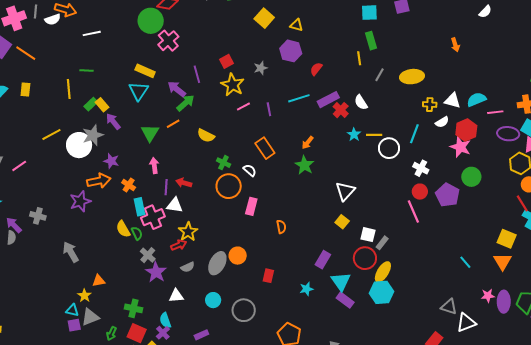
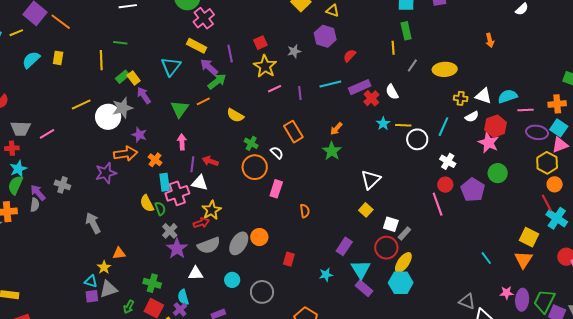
yellow rectangle: (145, 71) -> (197, 46), moved
gray semicircle: (188, 267) -> (209, 245), size x1.6

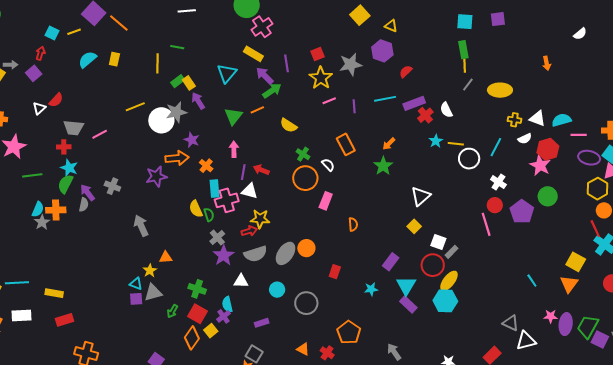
yellow line: (393, 48) -> (465, 66), moved
gray star: (294, 51) -> (351, 64), size x1.6
cyan star: (18, 169) -> (69, 168), turned -30
yellow star: (211, 210) -> (260, 219), turned 30

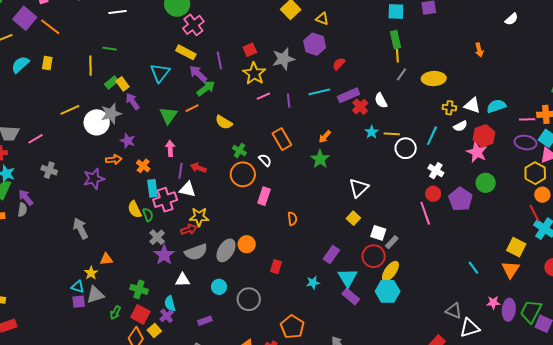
pink line: (579, 135) -> (527, 119), moved
orange arrow: (177, 158) -> (114, 160), size x0.7
gray cross: (112, 186) -> (49, 170), moved

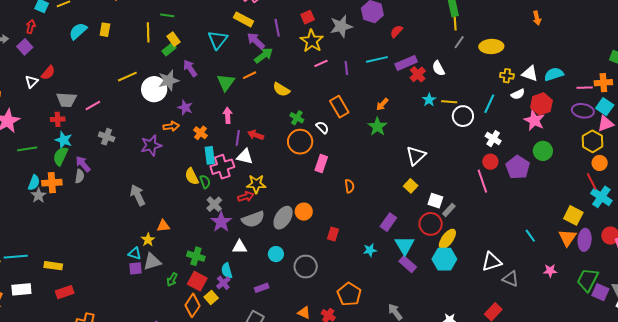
yellow rectangle: (123, 84) -> (174, 39), moved
purple ellipse: (509, 310) -> (585, 240), moved
white triangle: (470, 328) -> (492, 262), moved

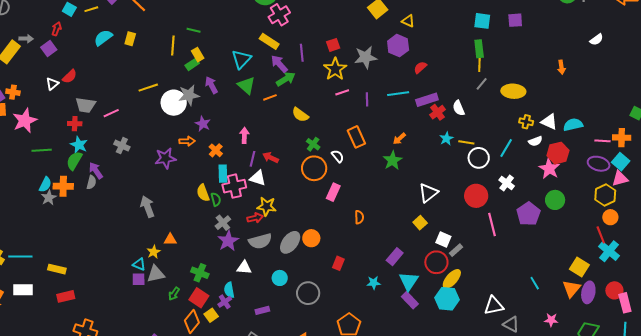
green triangle: (226, 82) -> (246, 85), moved, turned -30
red circle: (490, 162) -> (476, 196), moved, size x1.5

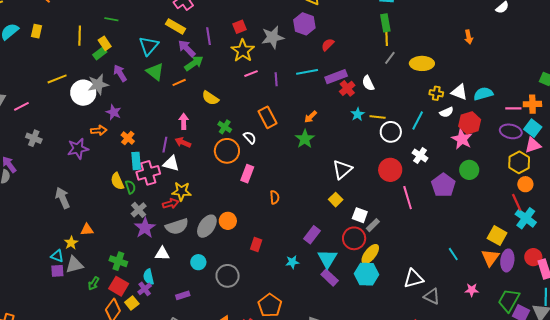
green line: (194, 30) -> (111, 19), moved
pink arrow: (244, 135) -> (184, 121), moved

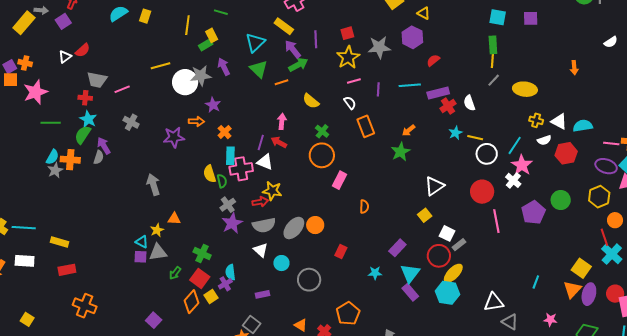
white semicircle: (250, 138) -> (350, 103), moved
pink star: (462, 139) -> (522, 165), moved
yellow hexagon: (519, 162) -> (599, 197), moved
white triangle: (162, 254) -> (261, 250), moved, turned 35
cyan line: (453, 254) -> (536, 282), turned 48

